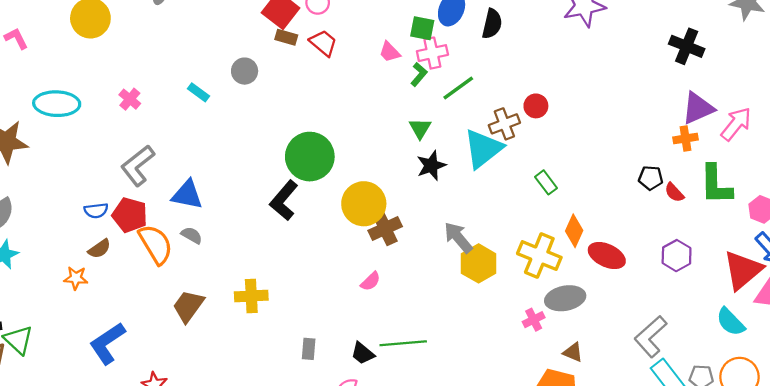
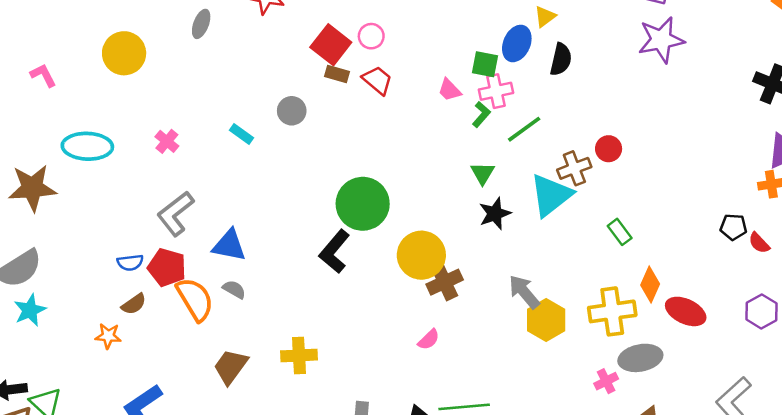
yellow cross: (539, 256) -> (612, 311), turned -30

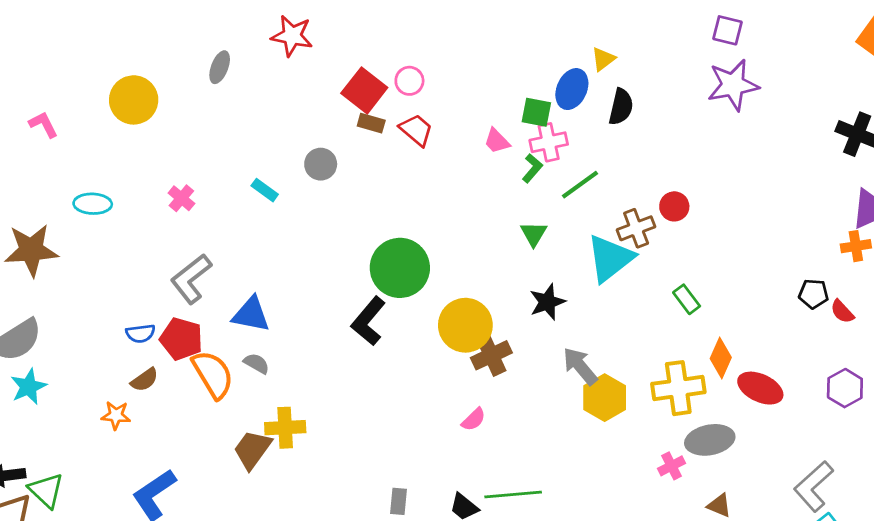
cyan ellipse: (87, 146) -> (93, 204), size x0.7
black star: (495, 214) -> (547, 302), moved
yellow cross: (299, 355) -> (285, 428), moved

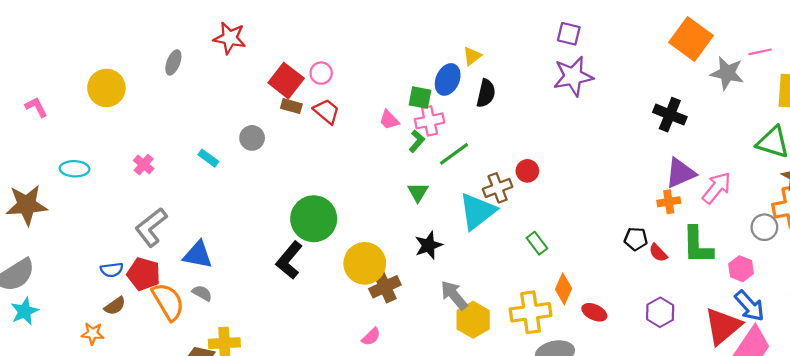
red ellipse: (760, 388) -> (594, 312), size x0.7

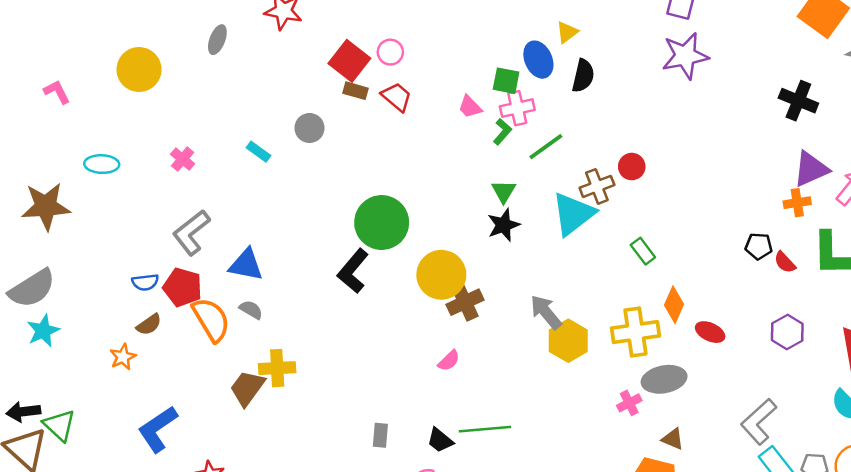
blue ellipse: (448, 79) -> (538, 60), turned -48
black star: (428, 245) -> (504, 225), moved
orange star: (93, 334) -> (123, 357), turned -30

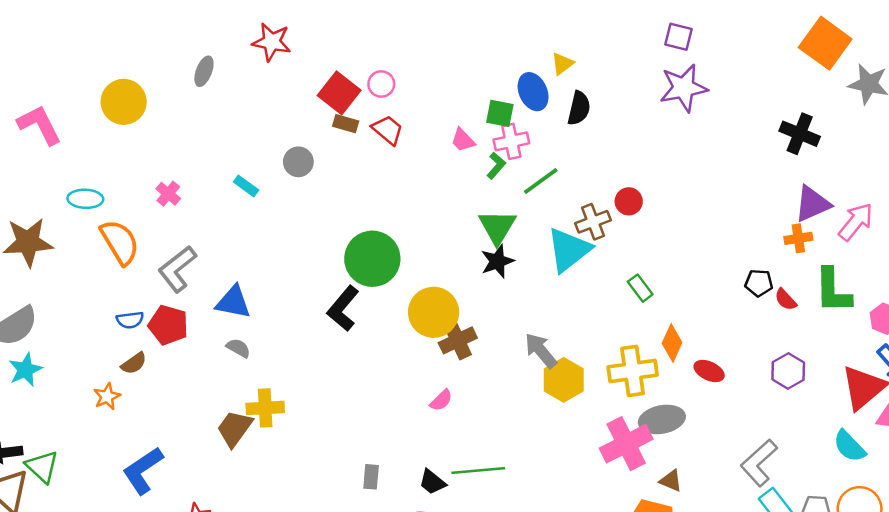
pink L-shape: (57, 92) -> (39, 125), size x1.6
green triangle: (504, 191) -> (497, 227), size x1.5
orange semicircle: (211, 320) -> (120, 242), moved
pink cross: (629, 403) -> (626, 444), size x2.0

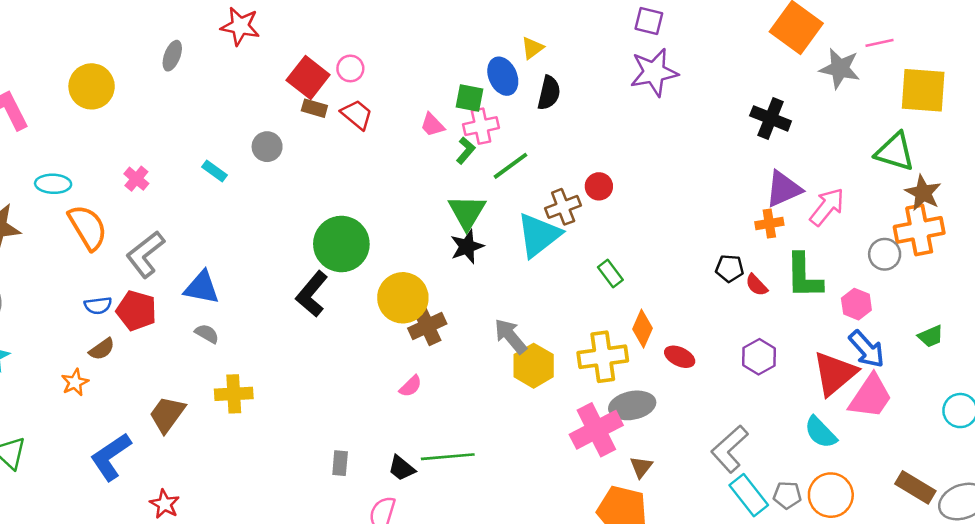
brown trapezoid: (235, 428) -> (167, 414), moved
brown triangle: (671, 481) -> (641, 467), turned 45

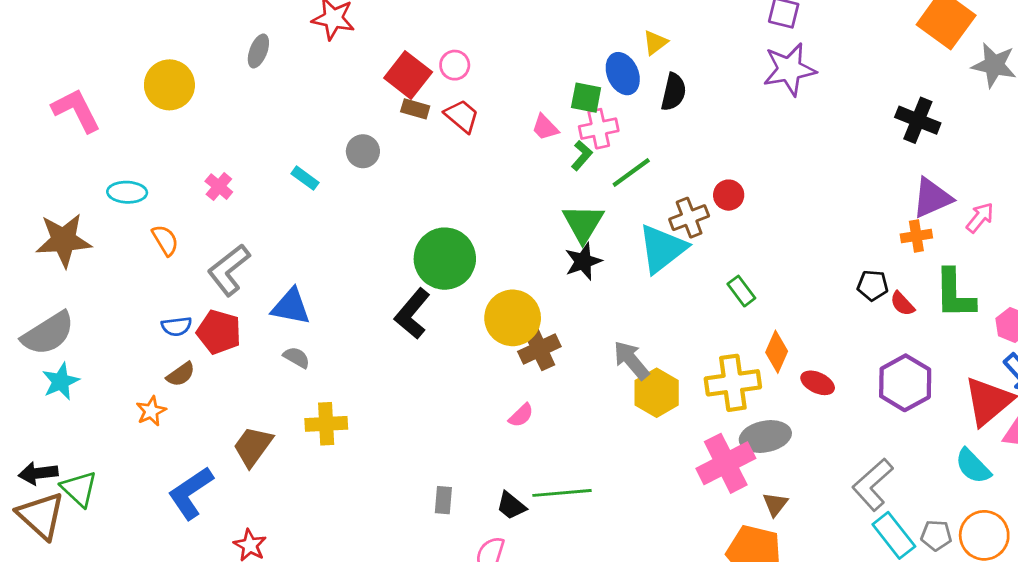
pink arrow: (827, 207) -> (980, 218), size x0.7
orange semicircle: (88, 227) -> (165, 240), size x0.6
purple hexagon: (759, 357) -> (905, 383), size x1.4

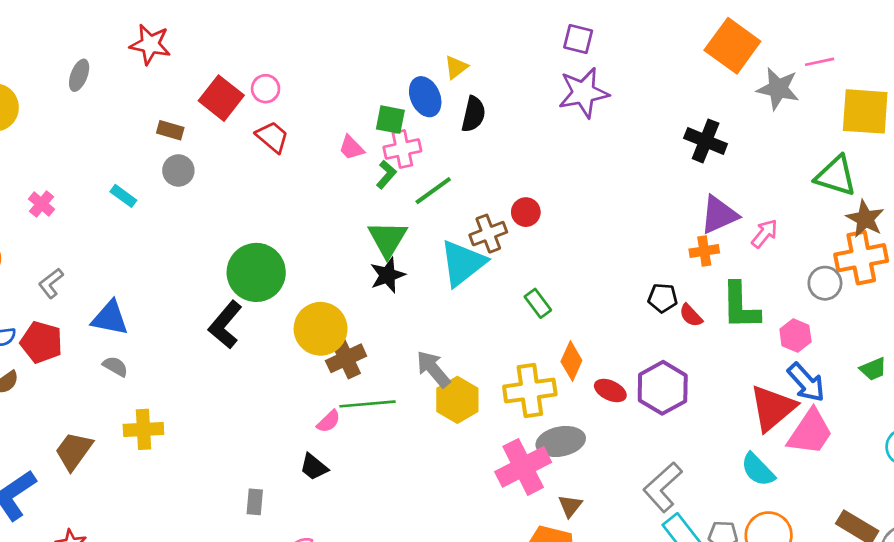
brown rectangle: (415, 109) -> (170, 130), moved
gray L-shape: (229, 270) -> (51, 283), size x0.6
purple hexagon: (905, 383) -> (663, 388), moved
green line: (562, 493) -> (368, 404), moved
black trapezoid: (511, 506) -> (314, 467), moved

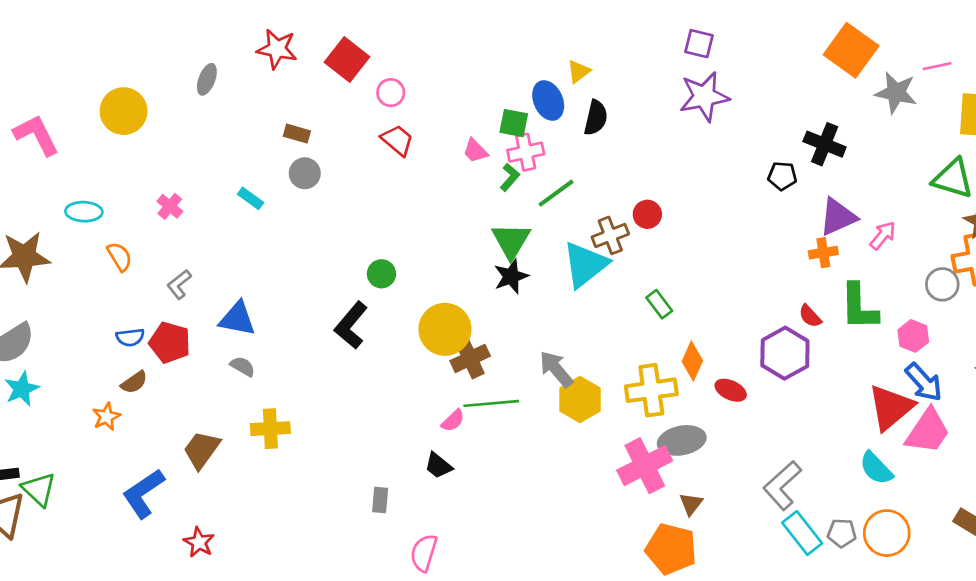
red square: (221, 98) -> (347, 60), moved
green circle: (256, 272) -> (381, 274), size x0.5
black pentagon: (663, 298) -> (782, 176), moved
purple hexagon: (663, 388) -> (785, 353), moved

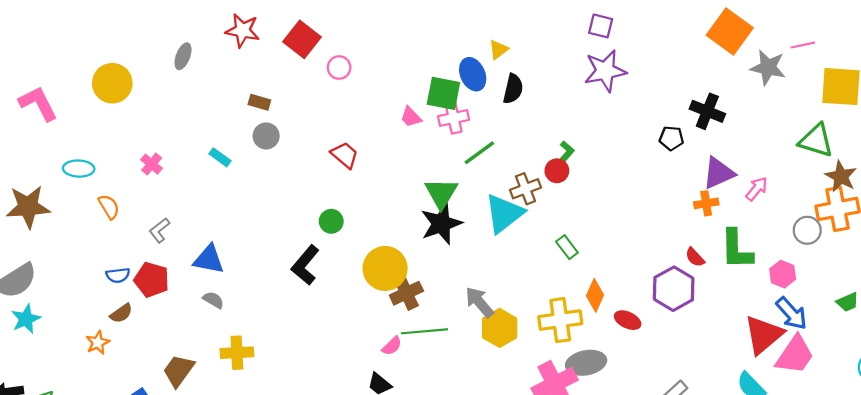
green square: (514, 123) -> (443, 93), size x1.4
red trapezoid: (397, 140) -> (345, 155), moved
green L-shape: (510, 177) -> (566, 153), moved
black star: (511, 276) -> (441, 224), size x1.4

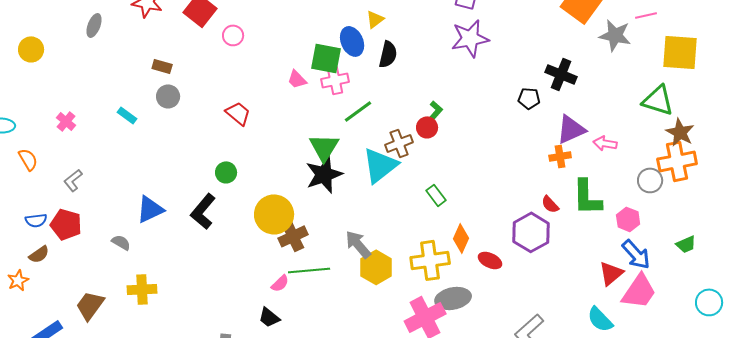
yellow circle: (112, 83) -> (31, 49), size x0.7
pink arrow: (757, 189) -> (605, 143), turned -120
blue triangle: (209, 259) -> (150, 209), moved, turned -36
red triangle: (763, 335) -> (611, 273), size x0.7

